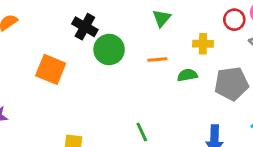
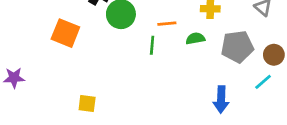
green line: (142, 132) -> (152, 45), moved, turned 30

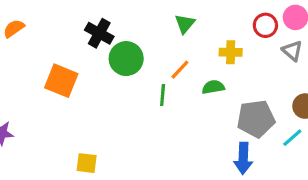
orange line: (167, 24) -> (180, 70), turned -42
gray pentagon: (237, 47) -> (256, 119), moved

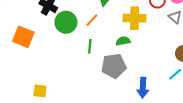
yellow cross: (231, 52) -> (135, 18), size x1.5
orange line: (180, 70) -> (92, 20), moved
gray pentagon: (256, 119) -> (114, 66), moved

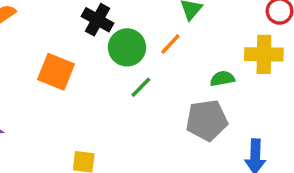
yellow cross: (135, 18) -> (264, 54), moved
green line: (90, 46) -> (141, 87), moved, turned 40

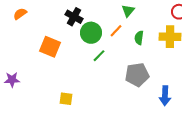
green semicircle: (222, 79) -> (139, 38), moved, turned -72

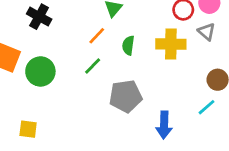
green circle: (91, 33) -> (40, 71), moved
green line: (99, 56) -> (93, 66), moved

